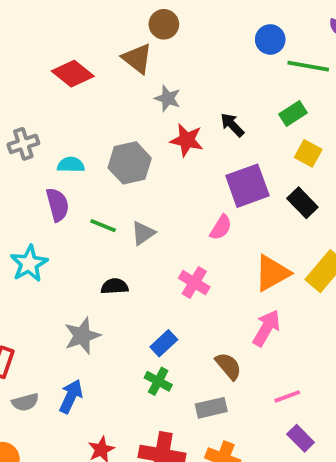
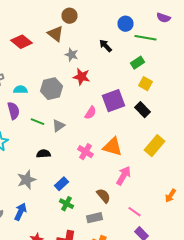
black arrow: (232, 125) -> (106, 46), moved
pink semicircle: (221, 227) -> (90, 113), moved
orange triangle: (272, 273) -> (112, 147), moved, turned 45
blue rectangle: (164, 343) -> (62, 184), moved
pink line: (287, 396) -> (134, 212), turned 56

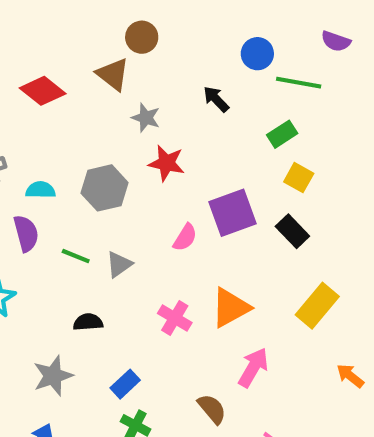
orange triangle: (112, 147) -> (231, 308), turned -45
orange arrow: (170, 196) -> (350, 376), moved, turned 96

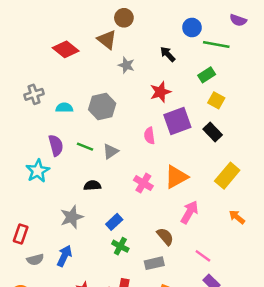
red star: (166, 163) -> (160, 92), moved, turned -30
purple semicircle: (26, 233) -> (56, 145), moved
pink semicircle: (185, 237) -> (149, 136), turned 140
orange arrow: (350, 376) -> (237, 217), moved

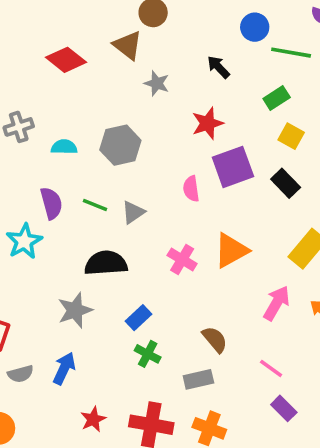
black semicircle: (92, 185) -> (106, 263), size x1.6
pink arrow: (190, 212) -> (277, 303), moved

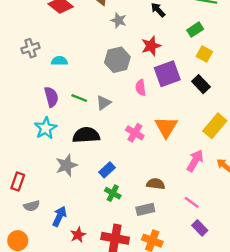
gray hexagon: (120, 145) -> (117, 60), moved
cyan star: (24, 241) -> (46, 128), moved
orange triangle: (231, 250) -> (166, 127), turned -30
brown semicircle: (215, 339) -> (156, 184), turned -42
blue arrow: (64, 368) -> (59, 216), moved

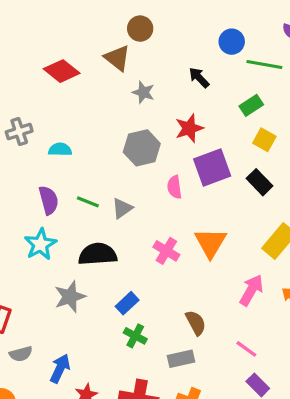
brown semicircle: (156, 184) -> (196, 323), turned 54

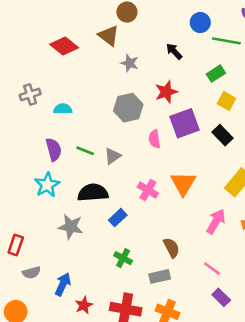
gray star: (70, 297) -> (71, 227), turned 30
blue rectangle: (127, 303) -> (118, 218), moved

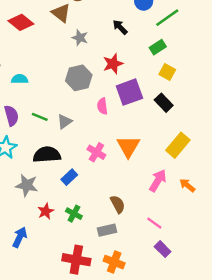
green line: (226, 41) -> (167, 18), turned -45
red star: (84, 305) -> (46, 211), moved

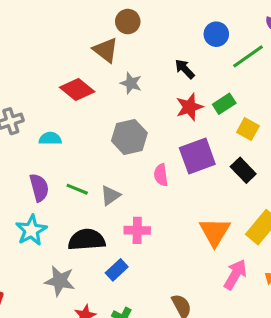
red diamond: (21, 22) -> (77, 90), moved
green rectangle: (158, 47) -> (224, 104), moved
red star: (113, 64) -> (189, 107), moved
orange triangle: (128, 146) -> (215, 232), moved
pink cross: (96, 152) -> (137, 230), moved, turned -30

